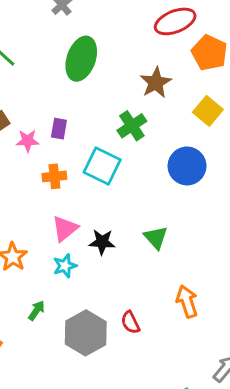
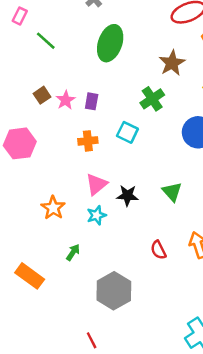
pink star: (28, 141) -> (66, 100), moved, turned -30
cyan square: (102, 166) -> (127, 132), size x0.7
red semicircle: (130, 322) -> (158, 250), moved
gray hexagon: (86, 333) -> (114, 291), moved

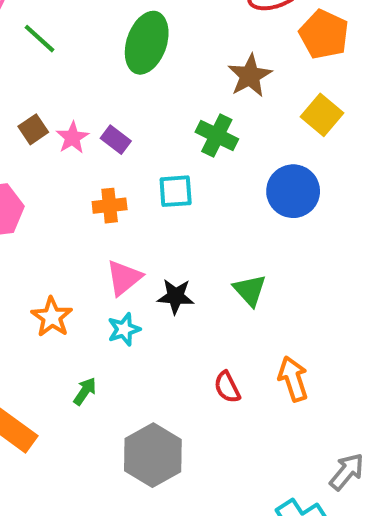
green cross: (152, 99) -> (217, 135), turned -30
purple rectangle: (92, 101) -> (116, 140), turned -63
cyan square: (127, 132) -> (176, 191), turned -30

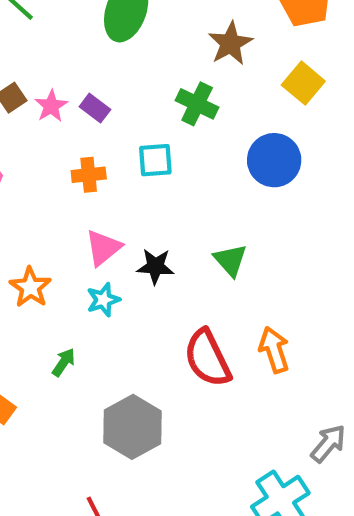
red semicircle: (227, 387) -> (207, 358), size x1.8

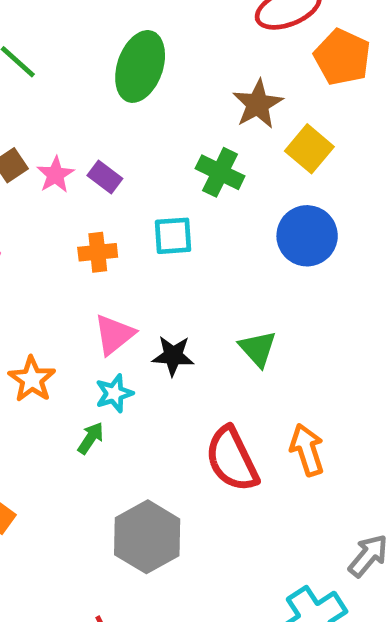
yellow square: (303, 83) -> (309, 149), moved
green arrow: (64, 362) -> (91, 438), moved

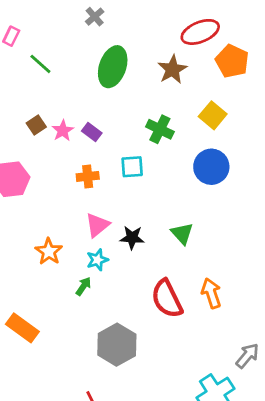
brown star: (258, 104) -> (172, 69), moved

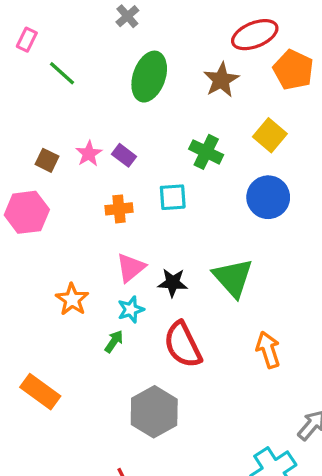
brown square: (36, 125) -> (47, 160), moved, turned -30
green triangle: (182, 233) -> (233, 278), size x1.5
red semicircle: (167, 299) -> (183, 345), moved

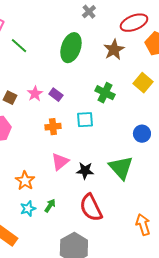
gray cross: (127, 16) -> (89, 12), moved
blue circle: (268, 197) -> (142, 134), moved, size x0.7
cyan star: (131, 310) -> (28, 209), moved
orange arrow: (268, 350) -> (143, 225), moved

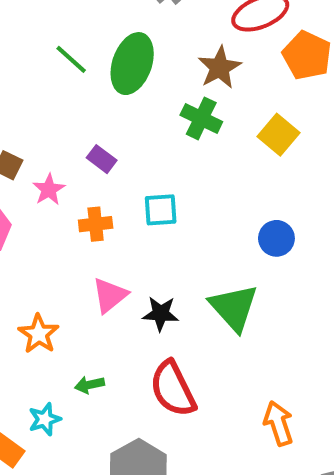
green line: (19, 46) -> (71, 59), moved
green cross: (105, 93) -> (201, 118), moved
pink star: (35, 94) -> (49, 190), moved
green arrow: (50, 206) -> (89, 385), turned -136
cyan star: (28, 209) -> (45, 419), moved

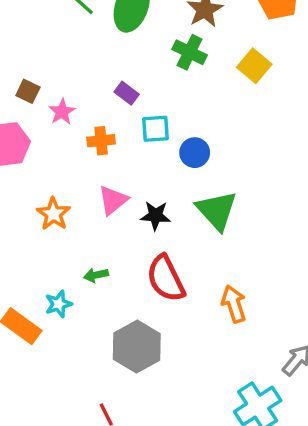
purple rectangle: (102, 159) -> (127, 93), moved
blue circle: (276, 238) -> (195, 153), moved
orange star: (39, 334) -> (53, 214), moved
orange arrow: (279, 423) -> (234, 304), moved

